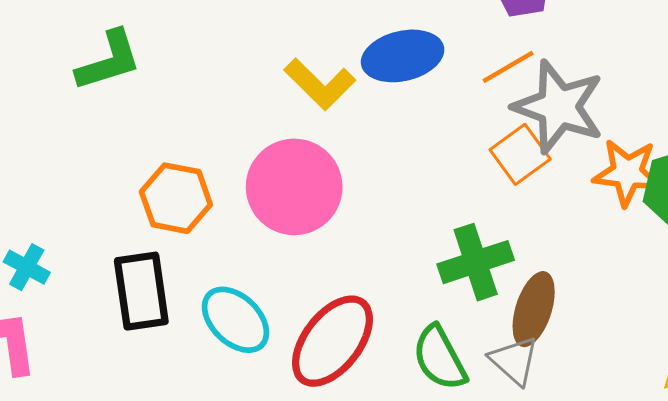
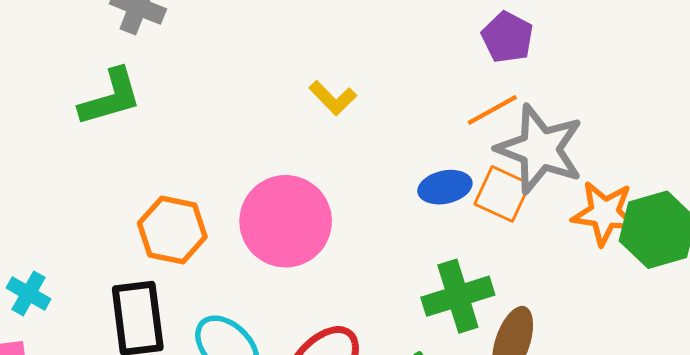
blue ellipse: (403, 56) -> (445, 187), moved, size x0.7
yellow L-shape: (320, 84) -> (333, 98), moved, size x0.7
orange square: (520, 154) -> (502, 194), turned -30

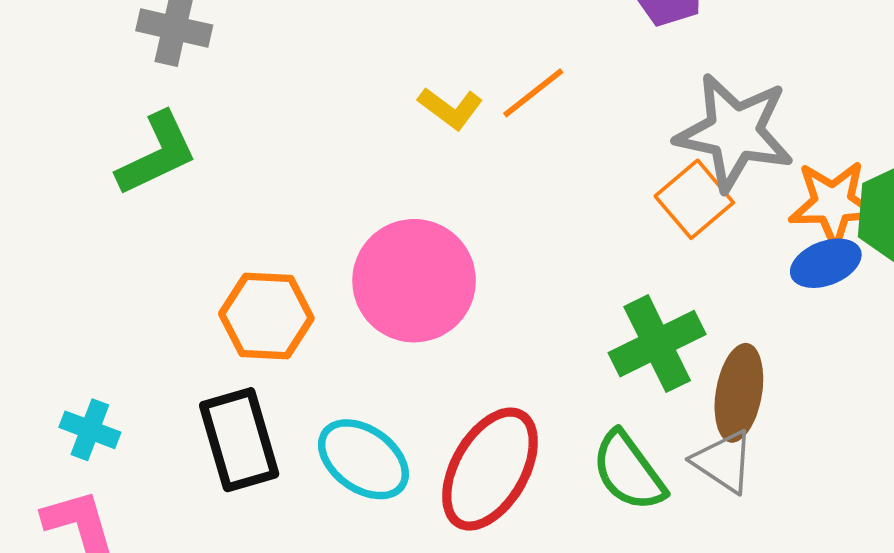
orange line: (492, 110) -> (533, 93), moved
blue ellipse: (445, 187) -> (826, 263), moved
orange square: (502, 194) -> (694, 199), turned 34

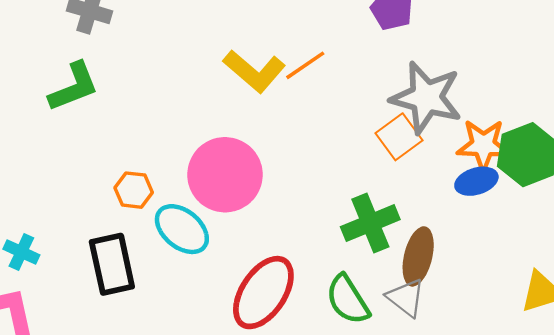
yellow L-shape: (450, 108) -> (254, 71), size x1.6
orange hexagon: (266, 316) -> (134, 190), size x0.7
cyan ellipse: (363, 459) -> (182, 229), moved

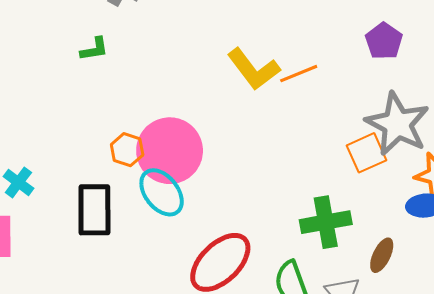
green L-shape: (74, 87) -> (94, 49), size x0.6
pink circle: (225, 175) -> (170, 151), moved
brown ellipse: (418, 256) -> (382, 255), moved, size x0.7

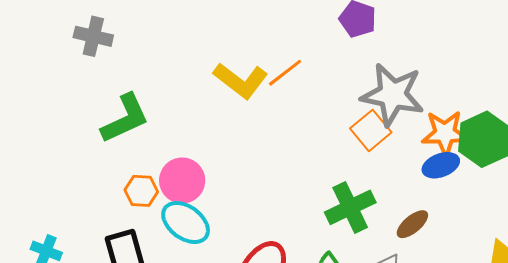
green L-shape: (94, 49) -> (125, 118), moved, size x1.8
pink circle: (170, 151) -> (182, 181), size x0.7
brown ellipse: (382, 255) -> (412, 224), turned 40

